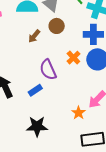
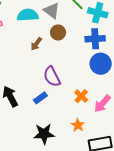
orange cross: (73, 58) -> (81, 96), moved
orange star: (79, 113) -> (78, 125), moved

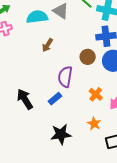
brown circle: (58, 33) -> (88, 57), moved
purple semicircle: (52, 77) -> (65, 77), turned 40

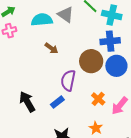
brown arrow: (48, 45) -> (51, 48), turned -88
brown circle: (88, 57) -> (91, 61), size x1.5

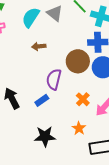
cyan semicircle: (42, 20) -> (31, 17), turned -55
brown arrow: (51, 48) -> (39, 46), turned 136

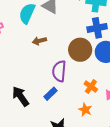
orange star: (79, 128) -> (85, 110), moved

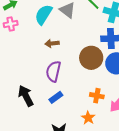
purple semicircle: (59, 71) -> (53, 71), moved
orange cross: (91, 87) -> (97, 96), turned -32

